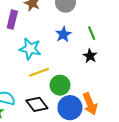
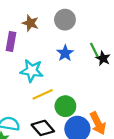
black star: (90, 56) -> (103, 58), moved

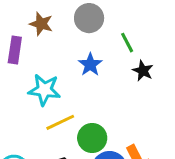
green line: (94, 50) -> (127, 43), moved

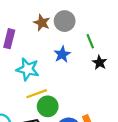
brown star: (41, 24) -> (42, 23), moved
green circle: (92, 138) -> (48, 106), moved

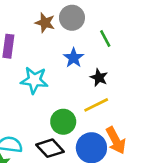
black star: (100, 62) -> (99, 78), moved
yellow line: (37, 94) -> (96, 105), moved

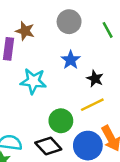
brown star: (45, 23) -> (25, 31), moved
green line: (105, 38) -> (108, 30), moved

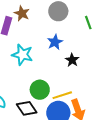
yellow line: (92, 105) -> (62, 95), moved

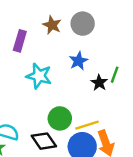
brown star: (22, 13) -> (52, 25), moved
green line: (88, 23) -> (115, 75), moved, turned 40

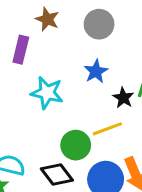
brown star: (52, 25) -> (47, 19), moved
yellow line: (87, 125) -> (107, 129), moved

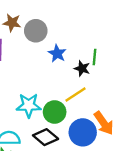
gray circle: (99, 24) -> (36, 31), moved
cyan star: (47, 93) -> (29, 105), moved

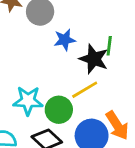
blue star: (57, 53) -> (65, 40), turned 30
black star: (82, 68) -> (94, 59), size x1.5

